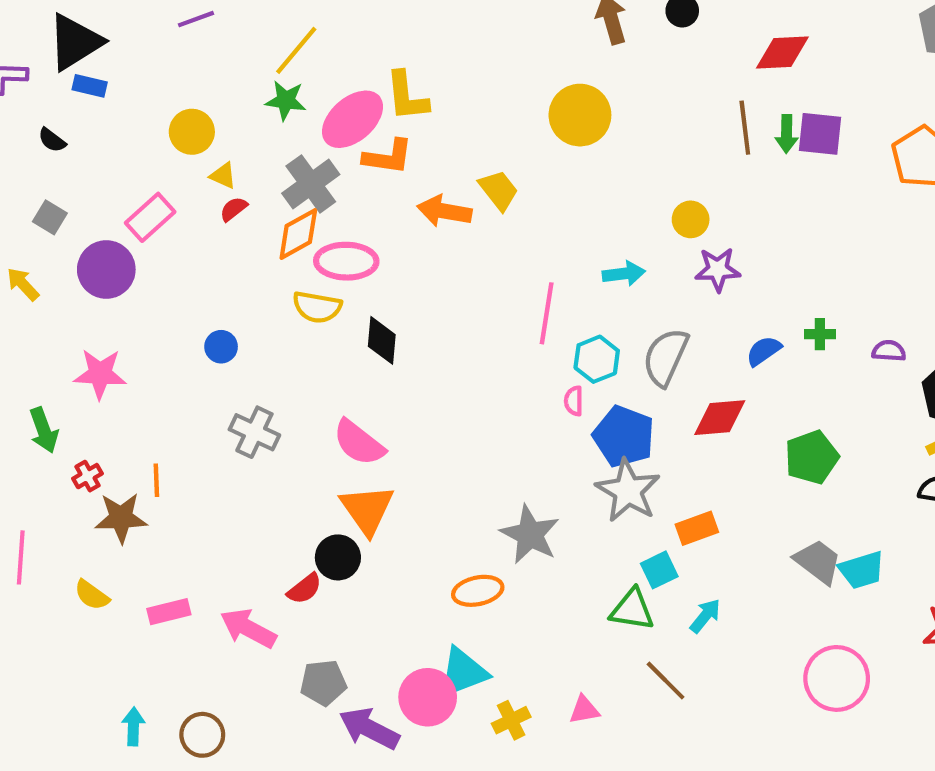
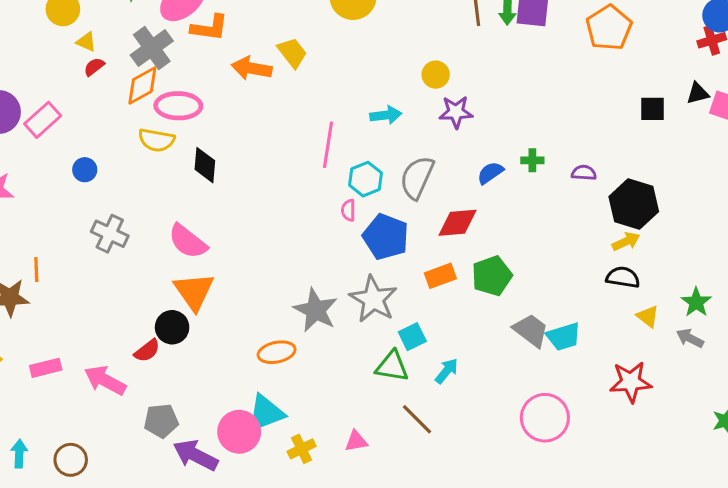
pink rectangle: (150, 217) -> (43, 120), moved
green pentagon: (812, 457) -> (492, 276), moved
gray star: (628, 491) -> (373, 299), moved
orange rectangle: (697, 528) -> (440, 276), moved

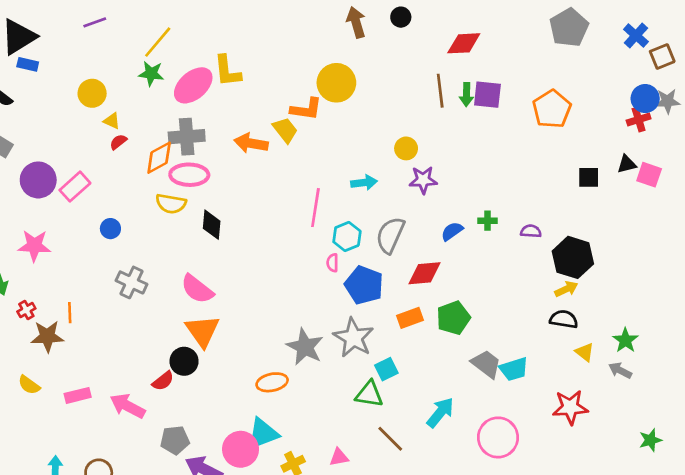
orange L-shape: (210, 28) -> (306, 109), moved
gray cross: (152, 48) -> (187, 137), moved, turned 32
cyan arrow: (447, 371) -> (440, 412), moved, size x1.4

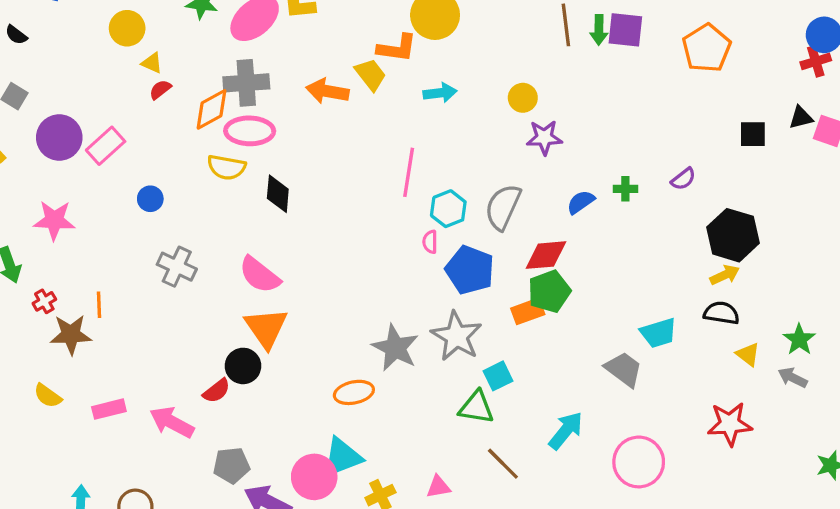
cyan arrow: (364, 183) -> (440, 93), moved
purple semicircle: (531, 231) -> (683, 179), moved, turned 138
green pentagon: (453, 318) -> (549, 291), moved
cyan trapezoid: (514, 369) -> (659, 333), moved

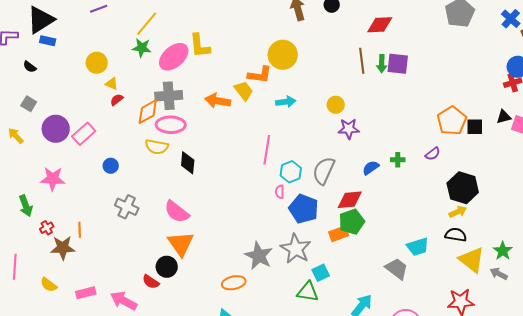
orange pentagon: (707, 48) -> (452, 121), moved
yellow triangle: (748, 354) -> (472, 260), size x1.8
red semicircle: (217, 391) -> (151, 282), turned 72

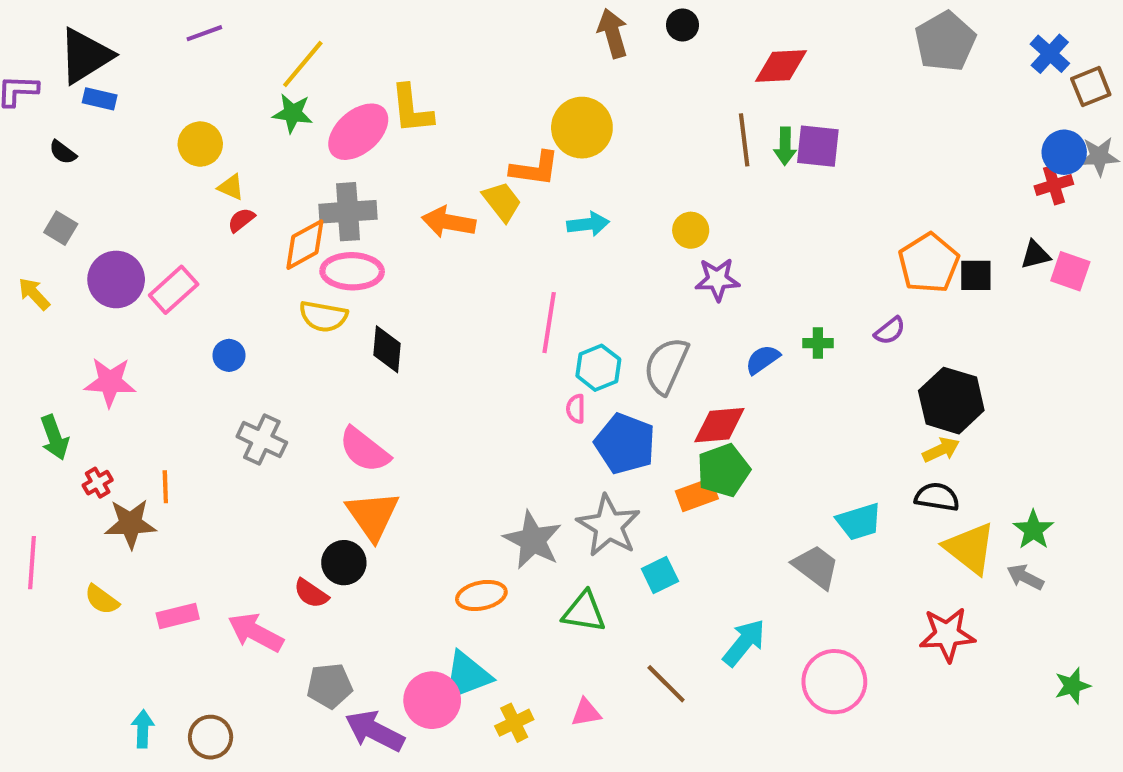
green triangle: (308, 292) -> (584, 612), moved

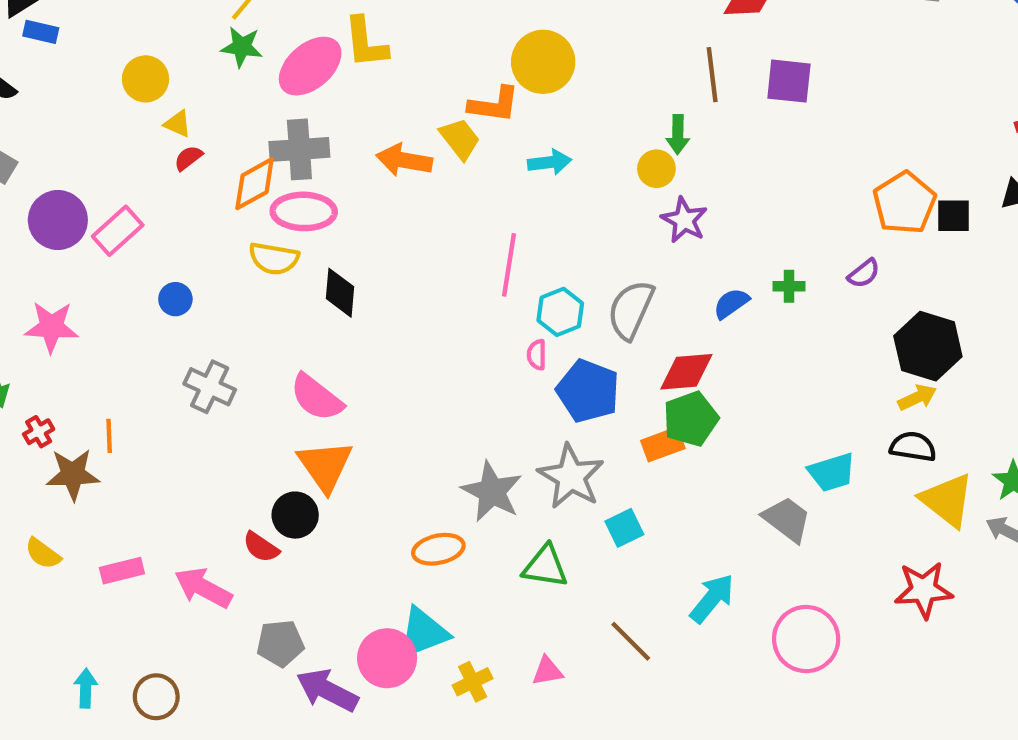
green arrow: (785, 146) -> (678, 134), moved
purple star: (717, 279) -> (684, 220), turned 30

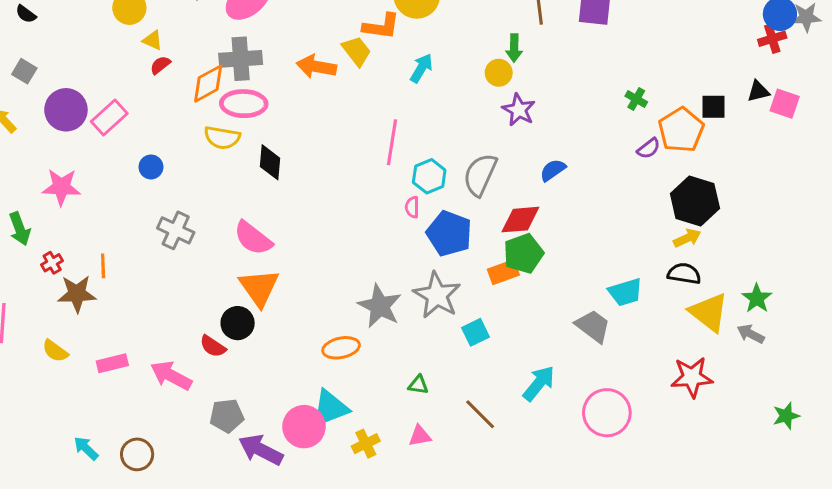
cyan arrow: (550, 162) -> (421, 68), turned -52
orange pentagon: (904, 203) -> (681, 130), moved
green cross: (789, 286) -> (636, 99), moved, turned 30
green triangle: (545, 566) -> (418, 385), moved, size x0.6
cyan arrow: (86, 688) -> (86, 448), turned -48

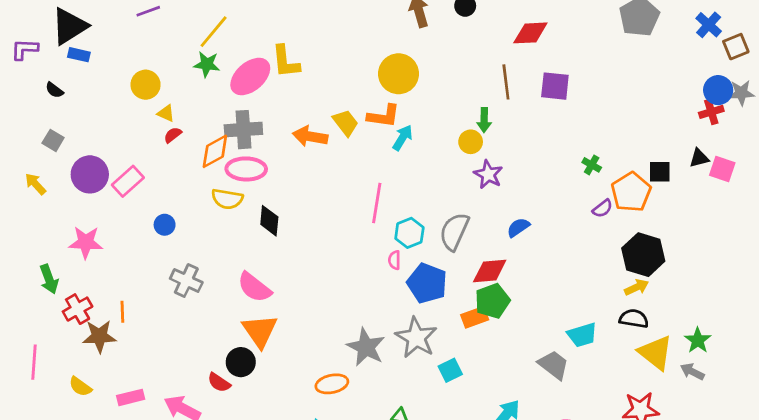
orange L-shape: (381, 26) -> (384, 116), moved
red cross: (52, 263) -> (78, 309), size x1.5

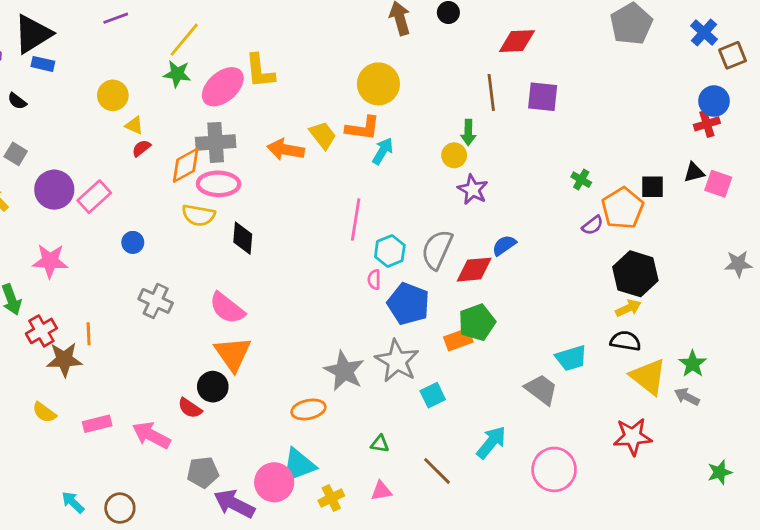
gray star: (741, 93) -> (738, 264), moved
red diamond: (490, 271) -> (474, 270), moved

